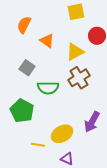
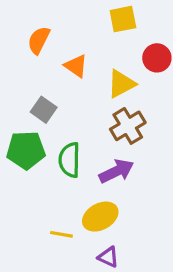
green semicircle: (48, 88) -> (70, 160), moved, turned 90
green pentagon: (22, 111) -> (26, 150), moved, turned -30
purple arrow: (92, 122) -> (116, 171), moved, turned -145

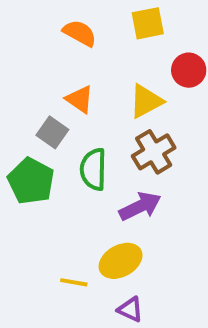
orange semicircle: (39, 40) -> (80, 33), moved, turned 92
orange triangle: (76, 66) -> (80, 99), moved
green pentagon: (26, 150) -> (31, 181), turned 30
green semicircle: (70, 160) -> (93, 169), moved

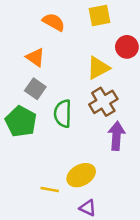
orange triangle: (80, 99) -> (35, 57), moved
purple arrow: (140, 206) -> (116, 136), moved, turned -60

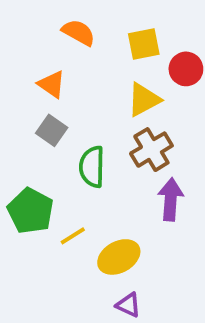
yellow square: (99, 15) -> (144, 44), moved
green pentagon: (21, 121) -> (31, 211), moved
yellow line: (50, 189) -> (73, 236), moved, turned -42

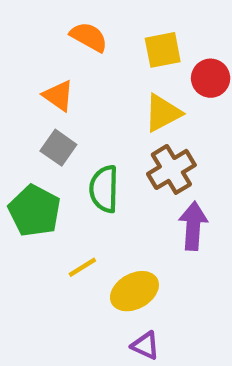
green pentagon: (31, 211) -> (35, 211), moved

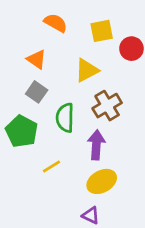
yellow triangle: (163, 113) -> (87, 70), moved
purple arrow: (193, 226) -> (96, 145), moved
yellow ellipse: (134, 291) -> (102, 181), moved

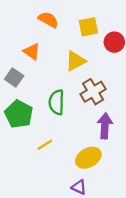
gray square: (37, 92) -> (14, 77), moved
purple arrow: (96, 145) -> (105, 126), moved

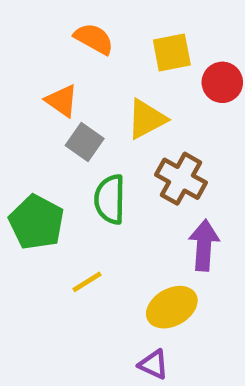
gray square: (14, 77) -> (85, 142), moved
brown cross: (93, 92) -> (181, 179), turned -30

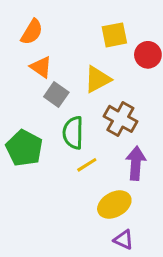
orange semicircle: (94, 39) -> (32, 32), moved, turned 92
yellow line: (87, 282) -> (87, 165), moved
purple triangle: (153, 364) -> (124, 240), moved

